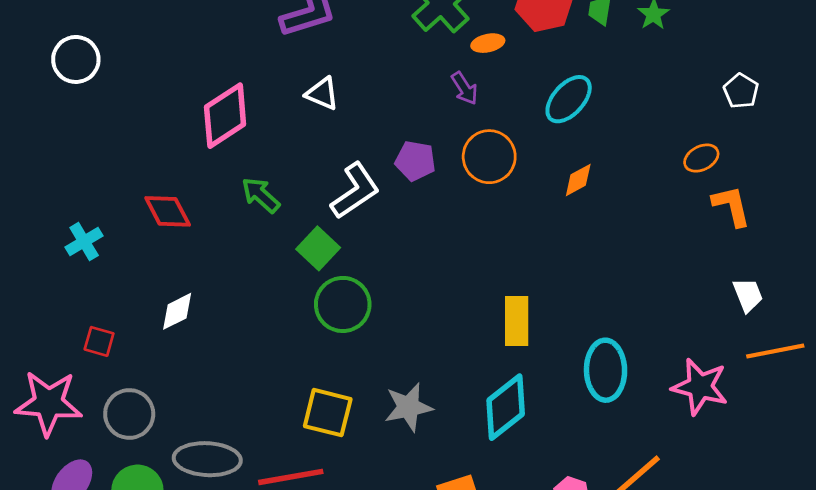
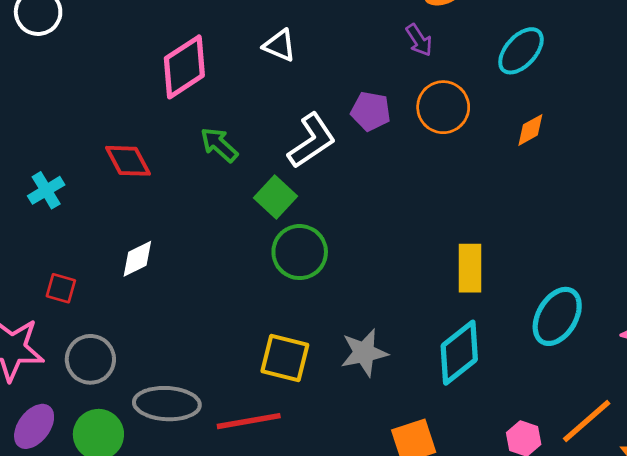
cyan ellipse: (606, 370) -> (557, 316), turned 32

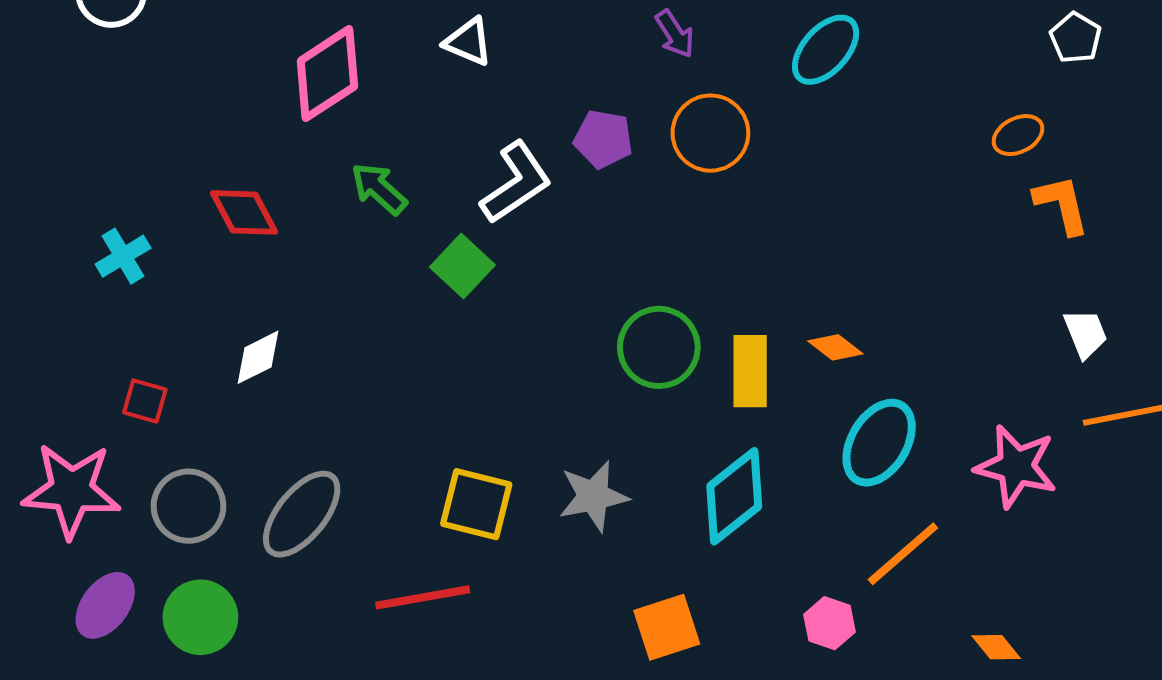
orange diamond: (530, 130) -> (835, 347), moved, turned 66
green circle: (300, 252) -> (659, 347), moved
gray ellipse: (167, 404) -> (302, 514), moved, turned -54
orange line: (587, 421) -> (903, 554), moved

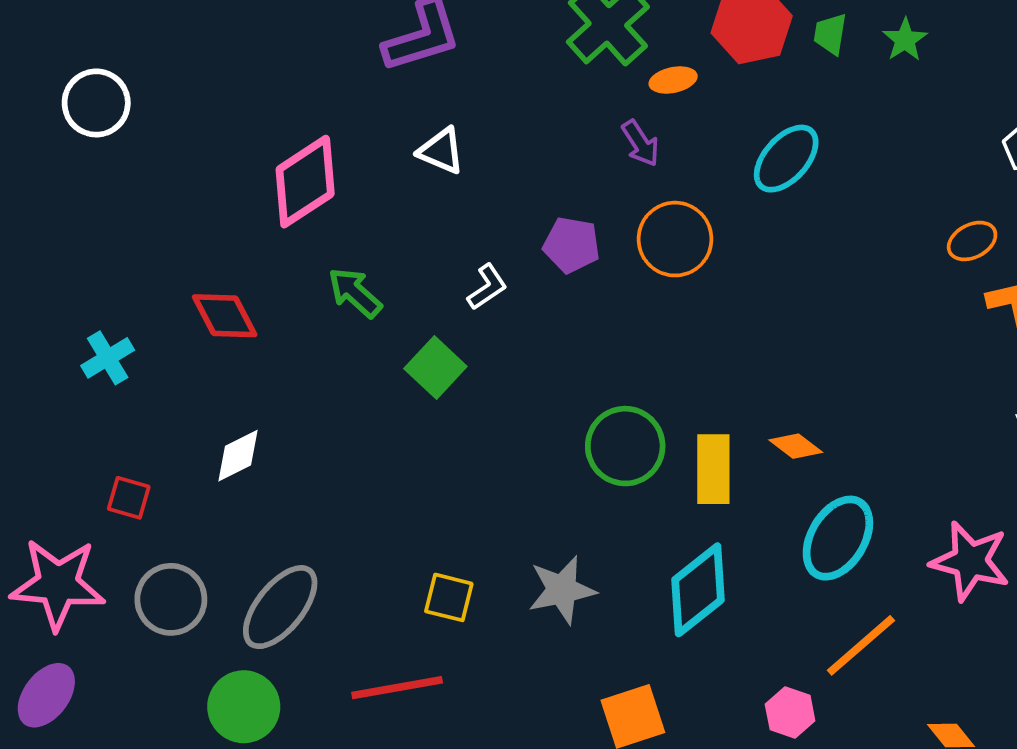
white L-shape: (516, 183) -> (487, 287), size x0.6
yellow square: (476, 504) -> (449, 597), size x0.7
purple ellipse: (105, 605) -> (46, 695), moved
green circle: (200, 617) -> (244, 707), moved

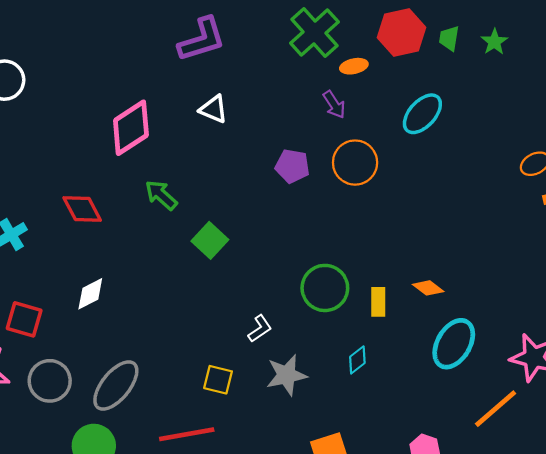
white L-shape: (487, 287) -> (260, 329), moved
yellow rectangle: (713, 469) -> (378, 302), size x0.7
red square: (129, 498) -> (24, 319), size x1.4
cyan diamond: (698, 590) -> (357, 360), moved, size x0.5
orange line: (861, 645) -> (496, 409), moved

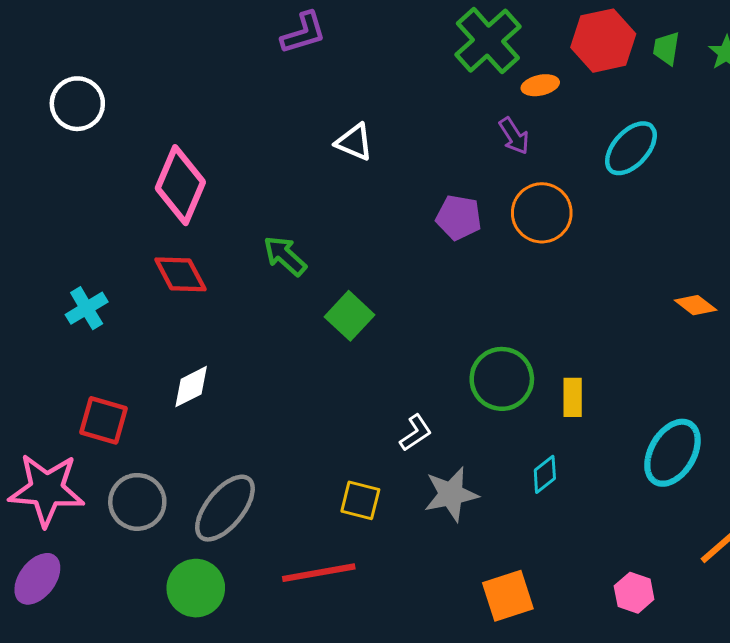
purple L-shape: (202, 39) -> (303, 33), moved, size x0.7
pink diamond: (131, 128) -> (180, 185), moved, turned -34
orange diamond: (428, 288) -> (696, 305), moved

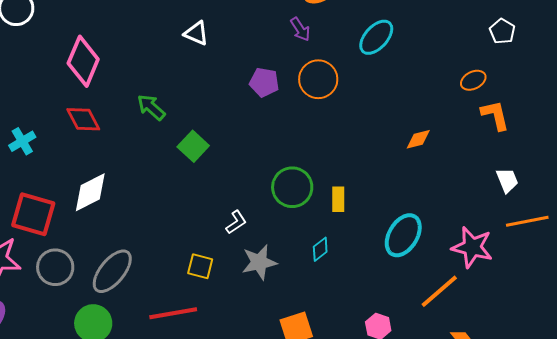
orange diamond: (696, 305) -> (418, 139), turned -52
white diamond: (191, 387) -> (90, 192), size x1.4
red square: (103, 420) -> (33, 214), size x1.4

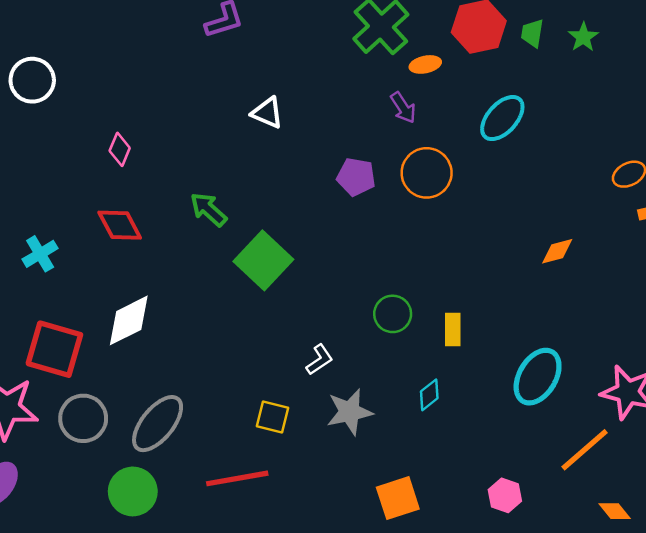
pink diamond: (83, 61) -> (120, 149), size x0.5
green square: (193, 146) -> (263, 260), size x1.4
green circle: (292, 187) -> (393, 314), size x0.7

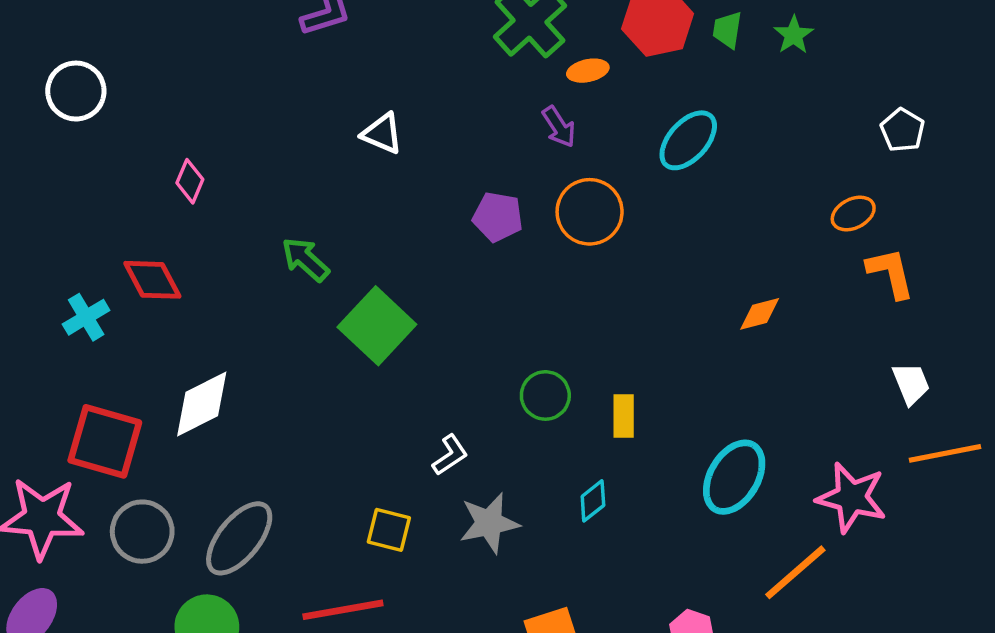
red diamond: (120, 225) -> (152, 280), moved

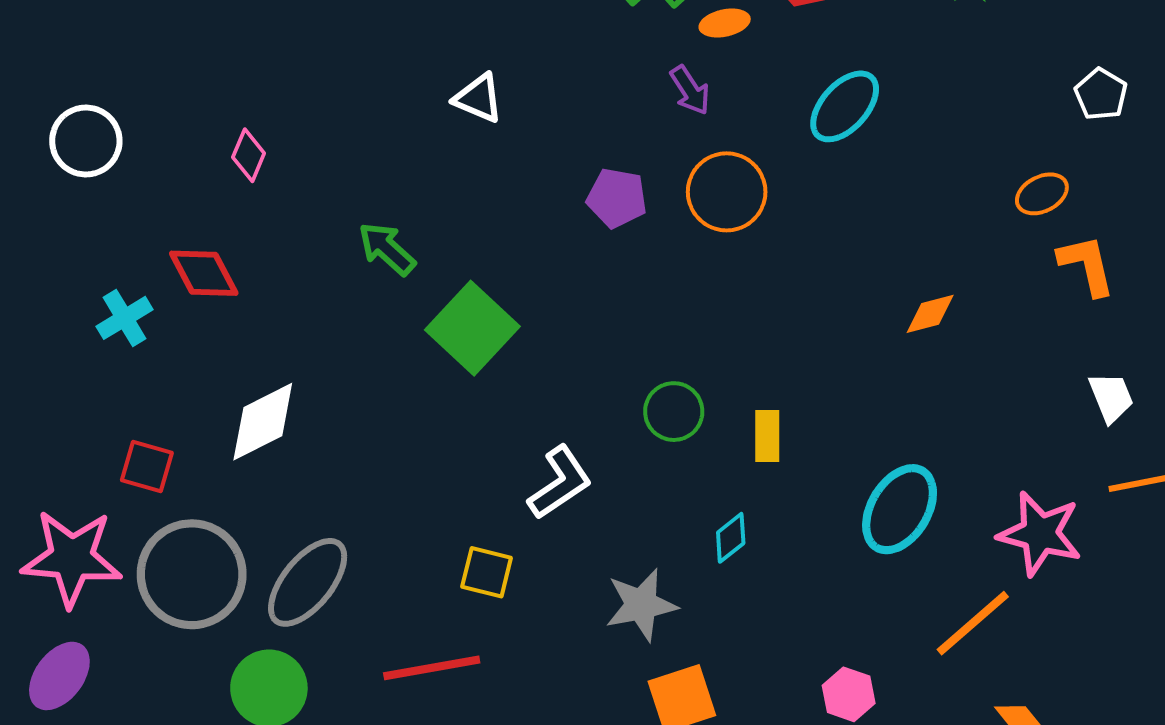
white circle: (76, 91) -> (86, 141), moved
red square: (105, 441) -> (147, 466), size x0.6
white L-shape: (450, 455) -> (560, 483), size x1.5
gray star: (489, 523) -> (641, 605), moved
gray circle: (142, 532) -> (192, 574), size x1.4

